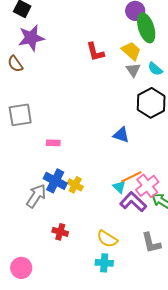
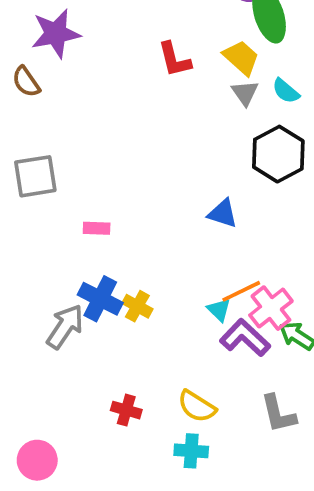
red cross: (60, 232) -> (126, 410), moved

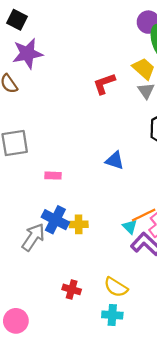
red L-shape: (174, 59) -> (104, 84), moved, turned 85
blue triangle: (223, 213) -> (115, 160), moved
yellow cross: (137, 306) -> (79, 224), turned -30

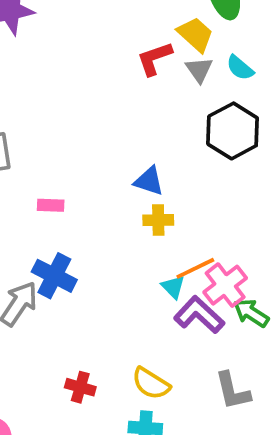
red L-shape: (104, 84) -> (155, 59), moved
yellow cross: (79, 224) -> (158, 220), moved

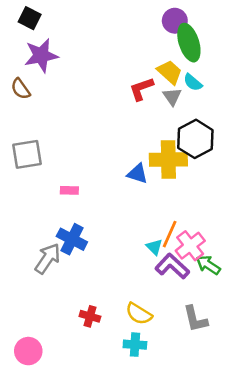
cyan semicircle: (240, 68) -> (193, 82), moved
yellow cross: (158, 220) -> (168, 160), moved, size x1.8
orange line: (195, 268) -> (170, 234), turned -40

